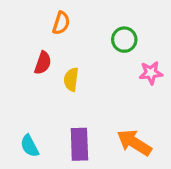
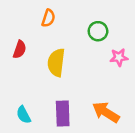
red semicircle: (43, 63) -> (20, 49), moved
yellow semicircle: (71, 79) -> (56, 63), size x1.5

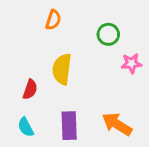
red semicircle: (20, 49) -> (30, 89), moved

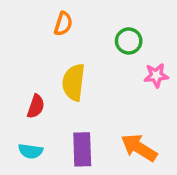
cyan semicircle: (26, 127) -> (31, 151), turned -54

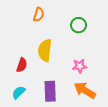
pink star: (156, 75) -> (80, 66), moved
cyan semicircle: (31, 151) -> (19, 92), turned 128

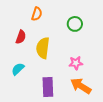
red semicircle: (22, 65) -> (21, 37), moved
cyan semicircle: (19, 92) -> (18, 69), moved

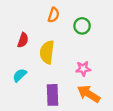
orange semicircle: (37, 14) -> (54, 15), moved

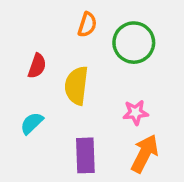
green circle: (82, 26) -> (134, 43), size x1.5
orange arrow: (89, 94) -> (145, 154), turned 85

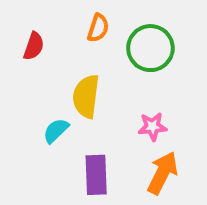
red semicircle: (37, 66) -> (34, 46), moved
cyan semicircle: (32, 123) -> (56, 131), moved

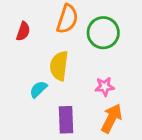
orange semicircle: (98, 28) -> (67, 19), size x1.5

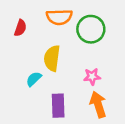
orange semicircle: (67, 19) -> (59, 17), turned 70
orange arrow: (112, 118) -> (98, 104), turned -45

